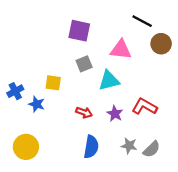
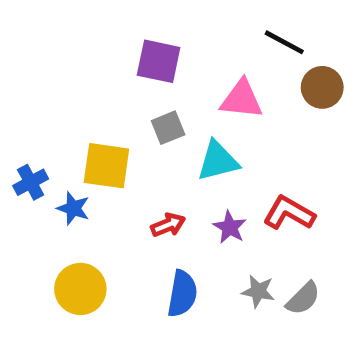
yellow square: (53, 83) -> (106, 166), size x1.5
red arrow: (84, 112) -> (168, 225), turned -42
yellow circle: (26, 147) -> (80, 289), moved

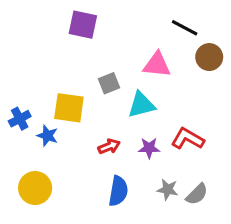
purple square: (159, 61) -> (83, 25), moved
purple star: (230, 227) -> (149, 148), turned -30
yellow circle: (80, 289) -> (35, 188), moved

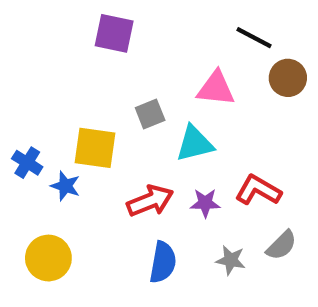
blue cross: (20, 119) -> (27, 163), turned -30
red arrow: (109, 146) -> (150, 201), size x1.5
gray semicircle: (197, 194) -> (282, 245), moved

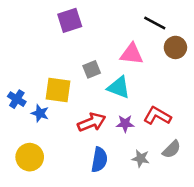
purple square: (114, 33) -> (70, 20), turned -30
cyan triangle: (195, 144) -> (119, 87), turned 35

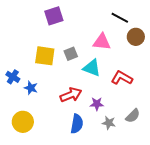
yellow square: (58, 90) -> (45, 56), moved
red L-shape: (157, 116) -> (122, 78), moved
purple star: (125, 124) -> (97, 104), moved

